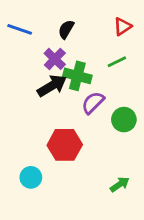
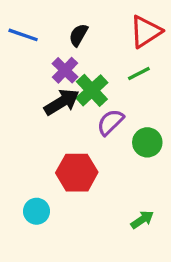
red triangle: (122, 27) -> (146, 32), size x1.5
green cross: (77, 76) -> (92, 90), turned 32

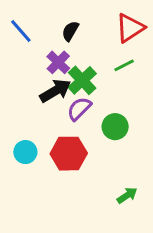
blue line: (23, 35) -> (21, 31), turned 30
purple semicircle: (110, 122) -> (79, 109), moved
green circle: (147, 142) -> (115, 127), moved
cyan circle: (37, 211) -> (25, 152), moved

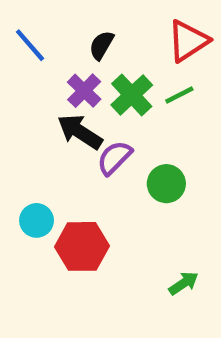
green cross: (82, 80) -> (132, 95), moved
black arrow: (55, 91) -> (80, 132), turned -116
red hexagon: (69, 154) -> (82, 246), moved

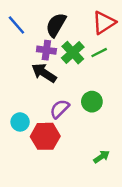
black semicircle: (101, 45) -> (56, 25), size x1.5
purple cross: (84, 91) -> (46, 50), turned -36
purple semicircle: (114, 158) -> (60, 109), moved

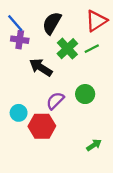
purple cross: (46, 50) -> (20, 40), moved

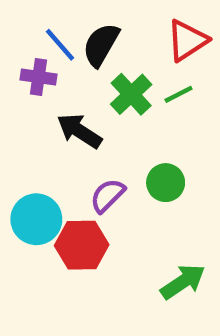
blue line: (15, 23) -> (60, 45), moved
cyan circle: (19, 113) -> (36, 219), size x1.5
green arrow: (94, 145) -> (183, 282), size x1.5

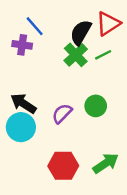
black semicircle: (101, 45) -> (81, 32), moved
black arrow: (79, 131) -> (23, 103), moved
red hexagon: (82, 245) -> (63, 166), moved

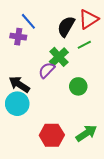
green cross: (76, 55) -> (59, 57), moved
purple semicircle: (62, 113) -> (47, 70), moved

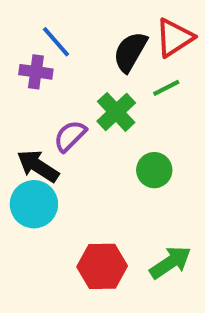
purple semicircle: (47, 70) -> (70, 136), moved

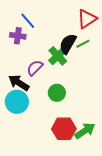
black semicircle: (130, 52) -> (68, 44), moved
green circle: (154, 170) -> (57, 93), moved
red hexagon: (102, 266) -> (64, 129), moved

